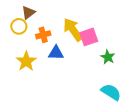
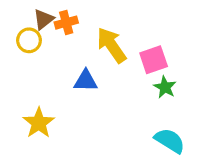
orange cross: (43, 35) -> (66, 23), moved
pink square: (89, 37) -> (154, 60), moved
yellow star: (26, 61) -> (39, 123), moved

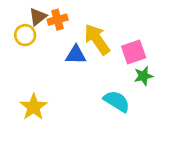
blue triangle: (86, 81) -> (76, 55), moved
green star: (165, 87) -> (143, 76), turned 30
cyan semicircle: (170, 141) -> (117, 101), moved

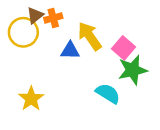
yellow circle: (25, 35) -> (23, 32), size x1.5
pink square: (134, 52) -> (123, 48), turned -30
green star: (143, 76) -> (133, 70), size x1.6

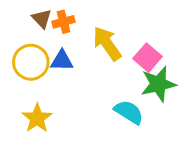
brown triangle: (35, 15) -> (42, 19), turned -36
yellow circle: (23, 32) -> (31, 62), moved
blue triangle: (70, 51) -> (62, 61), moved

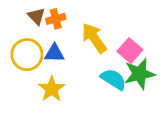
cyan semicircle: (129, 112) -> (113, 79), moved
yellow star: (37, 118) -> (52, 89), moved

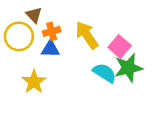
orange cross: (56, 19) -> (52, 31), moved
yellow circle: (27, 55) -> (19, 36), moved
yellow star: (52, 89) -> (34, 82), moved

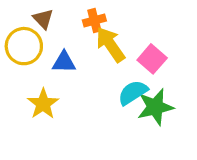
orange cross: (52, 31) -> (94, 20), moved
green star: (128, 68) -> (155, 107), moved
cyan semicircle: (104, 73) -> (133, 93), turned -65

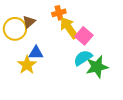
brown triangle: (43, 19) -> (29, 22), moved, turned 32
pink square: (152, 59) -> (84, 36), moved
blue triangle: (64, 62) -> (36, 53), moved

